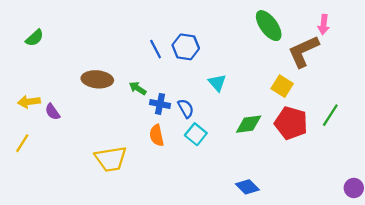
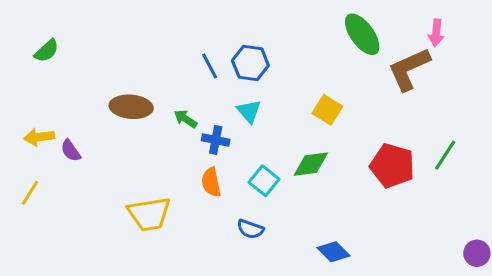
cyan triangle: (217, 83) -> (249, 111), moved
yellow square: (282, 86) -> (327, 110), moved
blue semicircle: (186, 108) -> (250, 229), moved, turned 138
green diamond: (249, 124) -> (311, 164), moved

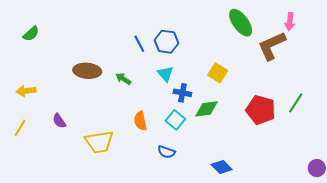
blue cross: (216, 140) -> (182, 93), moved
purple semicircle: (71, 151) -> (59, 121), moved

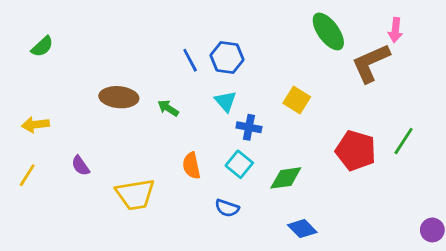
green diamond: (207, 109) -> (286, 178), moved

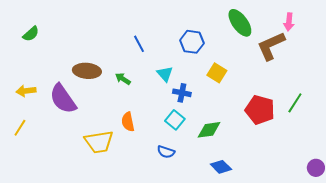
blue hexagon: (227, 57) -> (192, 42), moved
purple semicircle: (81, 166) -> (63, 99), moved, size x2.0
orange semicircle: (191, 166) -> (128, 122), moved

